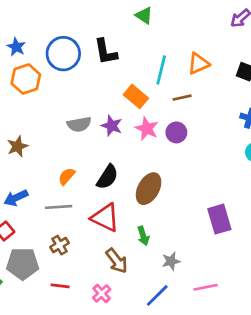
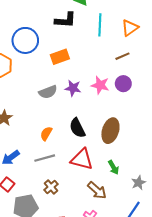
black L-shape: (106, 52) -> (65, 20), moved, turned -65
cyan line: (161, 70) -> (100, 25), moved
orange rectangle: (136, 96) -> (60, 57), moved, turned -48
black semicircle: (107, 177) -> (77, 128), turned 132

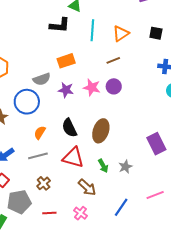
blue circle: (25, 40) -> (27, 102), moved
orange rectangle: (60, 57) -> (66, 61), moved
gray semicircle: (48, 92) -> (42, 79), moved
gray star: (138, 183) -> (125, 167), moved

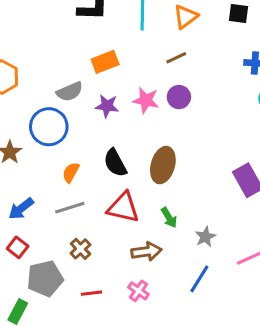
gray star: (125, 167) -> (205, 237), moved
brown arrow: (87, 187) -> (146, 251), turned -48

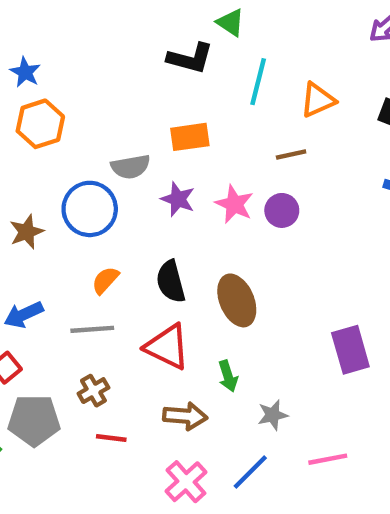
brown ellipse: (163, 165) -> (237, 300), turned -52
pink cross: (138, 291) -> (186, 482), moved, size x1.4
red line: (91, 293) -> (111, 438), moved

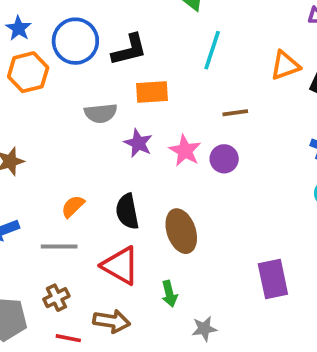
black L-shape: (190, 58) -> (129, 50), moved, turned -33
orange triangle: (318, 100) -> (285, 65), moved
blue circle: (90, 209) -> (75, 41), moved
brown arrow: (185, 416) -> (112, 321), moved

